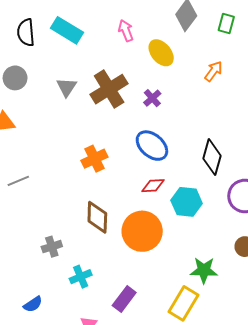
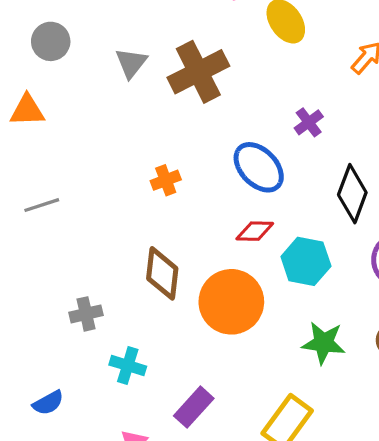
purple cross: (152, 98) -> (309, 122), moved
orange cross: (94, 159) -> (166, 180), size x0.7
green star: (204, 270) -> (324, 343), moved
cyan cross: (81, 277) -> (128, 366), turned 35

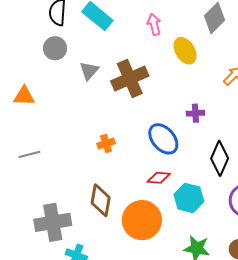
gray circle: (51, 41) -> (55, 48), moved
purple cross: (309, 122) -> (195, 113), turned 30
gray cross: (86, 314) -> (53, 222), size x1.8

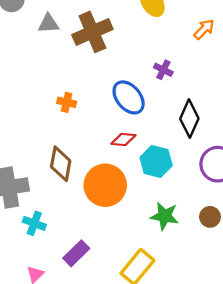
gray triangle: (89, 71) -> (48, 24), turned 45
purple cross: (195, 113) -> (163, 70), turned 30
orange cross: (106, 144) -> (67, 102), turned 30

